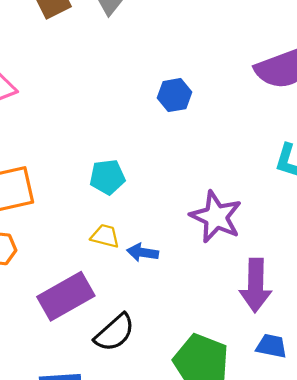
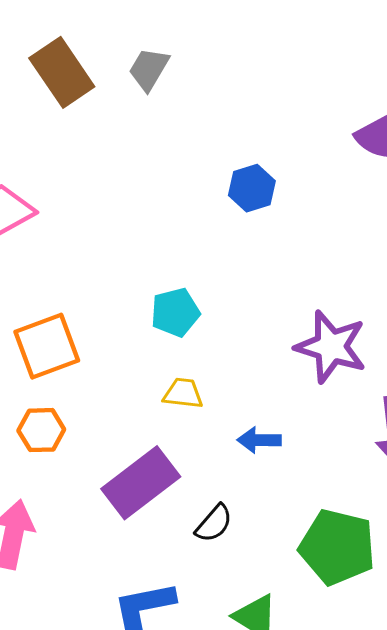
blue arrow: (143, 252) -> (259, 440), moved
black semicircle: (115, 333) -> (214, 523), size x0.7

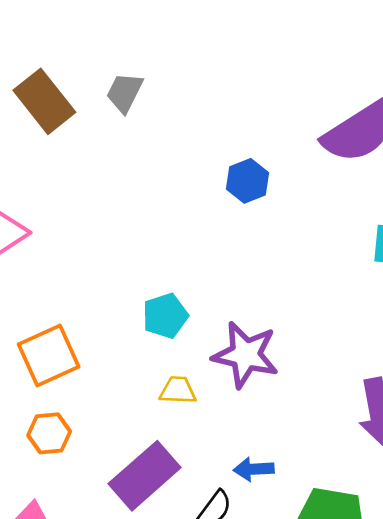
blue hexagon: (252, 188) -> (247, 181), moved
purple star: (331, 347) -> (246, 355), moved
blue arrow: (259, 440) -> (254, 469), moved

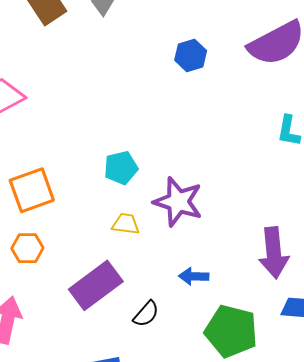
blue hexagon: (247, 181) -> (191, 55), moved
blue arrow: (254, 469) -> (194, 276), moved

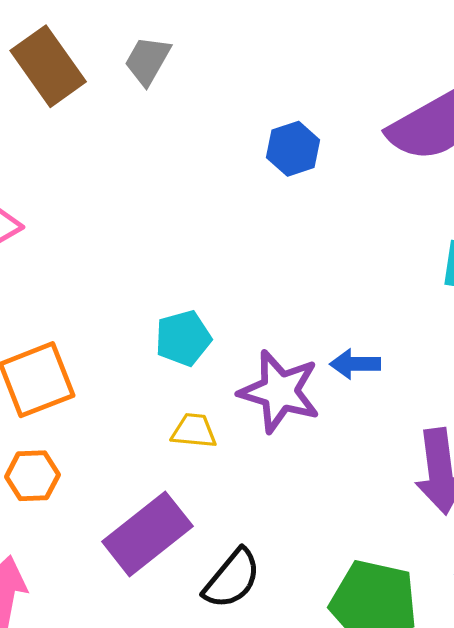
blue arrow: (194, 276) -> (355, 364), moved
black semicircle: (146, 314) -> (232, 579), size x1.4

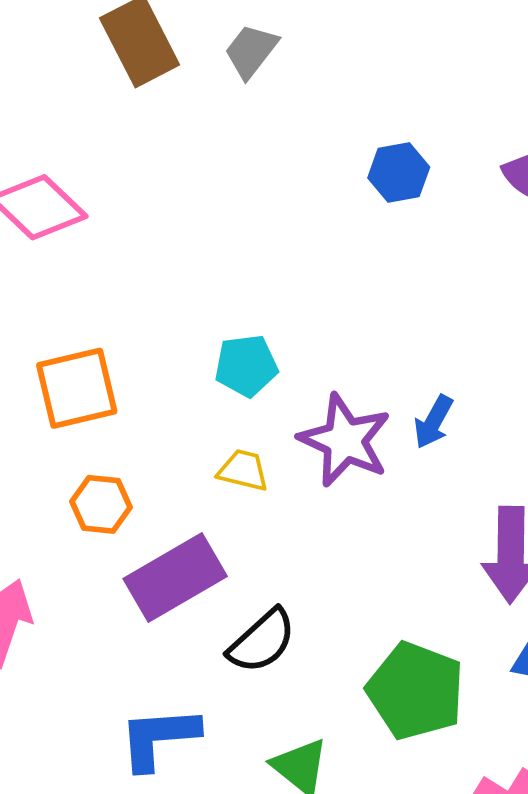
blue arrow: (355, 364) -> (433, 422), turned -69
orange hexagon: (32, 476) -> (101, 504), moved

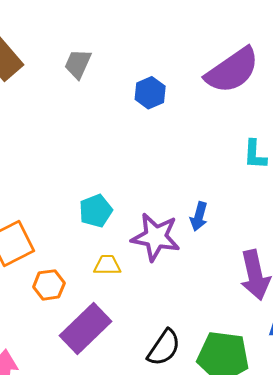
gray trapezoid: (251, 51) -> (78, 64), moved
orange hexagon: (101, 504) -> (49, 285), moved
black semicircle: (262, 641) -> (164, 348), moved

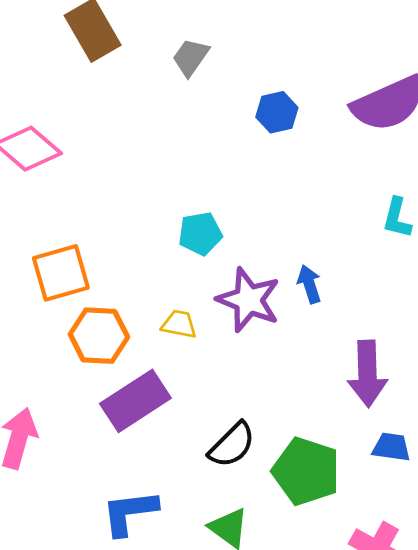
cyan pentagon: (96, 211) -> (200, 234), moved
blue arrow: (199, 216) -> (309, 284), turned 136
orange hexagon: (49, 285) -> (99, 336), size x1.4

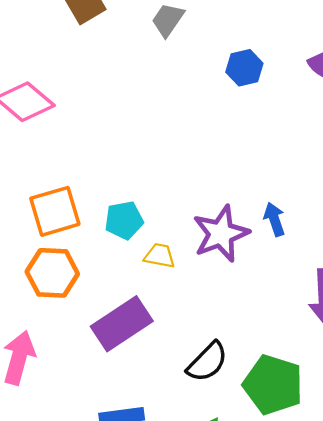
cyan pentagon: (200, 234) -> (124, 220), moved
purple star: (249, 300) -> (221, 234), turned 30
orange hexagon: (99, 336) -> (52, 273), moved

